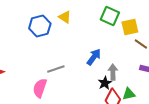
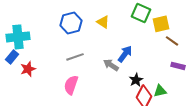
yellow triangle: (65, 17) -> (103, 22), moved
gray line: (56, 69) -> (75, 57), moved
gray arrow: (113, 72) -> (111, 65), moved, turned -56

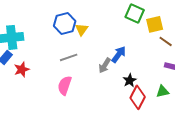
yellow triangle: (103, 22) -> (82, 29), moved, turned 32
gray arrow: (111, 65) -> (105, 65), turned -91
green triangle: (160, 91) -> (163, 91), moved

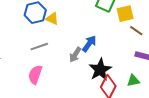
yellow triangle: (82, 29) -> (52, 19), turned -40
black star: (130, 80) -> (100, 70), size x1.6

